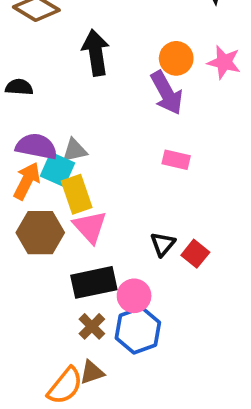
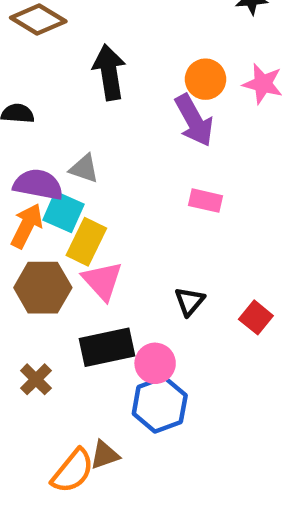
gray triangle: (75, 150) -> (84, 169), moved, turned 32
yellow rectangle: (77, 194) -> (86, 242), turned 45
red square: (195, 254) -> (256, 317), moved
brown cross: (92, 326) -> (36, 379), moved

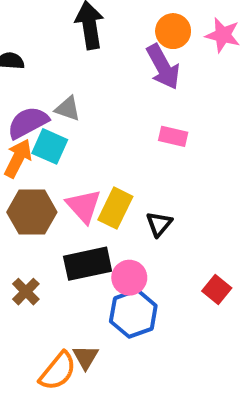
purple semicircle: (38, 185) -> (28, 123), turned -39
yellow rectangle: (86, 242) -> (115, 208), moved
red square: (256, 317) -> (217, 290), moved
brown triangle: (105, 455) -> (86, 357), turned -40

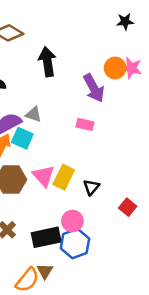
orange circle: (173, 31) -> (115, 68), moved
pink rectangle: (173, 136) -> (85, 124), moved
black rectangle: (88, 264) -> (46, 237), moved
red square: (217, 290) -> (128, 207), moved

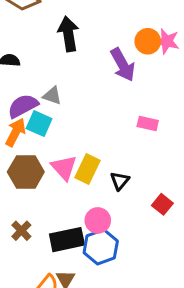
pink rectangle: (85, 124) -> (148, 124), moved

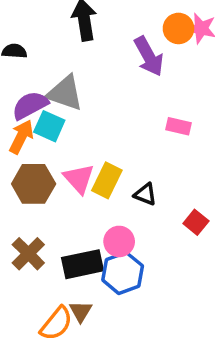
gray triangle: (52, 96) -> (65, 93), size x1.6
black triangle: (120, 181) -> (145, 194), turned -48
brown cross: (21, 231) -> (28, 254), size x1.4

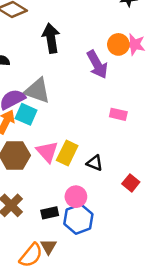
black rectangle: (82, 264) -> (50, 213), size x0.6

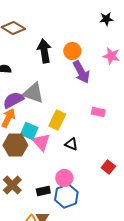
orange circle: (118, 44) -> (72, 51), moved
cyan square: (26, 114) -> (29, 131), moved
yellow rectangle: (67, 153) -> (57, 120), moved
black triangle: (95, 163) -> (71, 144), moved

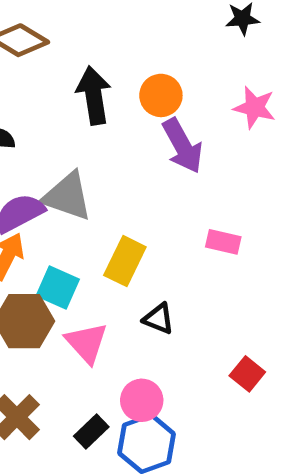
pink triangle: (41, 142) -> (87, 343), moved
black rectangle: (43, 191) -> (91, 431), turned -32

